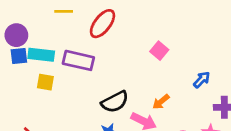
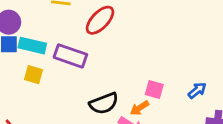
pink square: (159, 51) -> (154, 89), moved, turned -30
orange arrow: (161, 102) -> (139, 108), moved

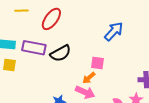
blue arrow: (197, 90) -> (114, 31), moved, size x1.5
black semicircle: (104, 103) -> (61, 53), moved

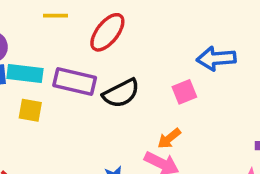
blue arrow: (114, 31) -> (216, 59), turned -140
pink square: (98, 63) -> (184, 92), moved, turned -32

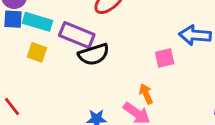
black semicircle: (121, 93) -> (94, 54), moved
orange arrow: (169, 138) -> (146, 94), turned 96

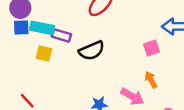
purple rectangle: (77, 35) -> (61, 35), moved, size x0.7
orange arrow: (146, 94) -> (151, 80), moved

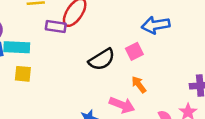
purple rectangle: (61, 35) -> (56, 27), moved
black semicircle: (92, 51) -> (102, 60), moved

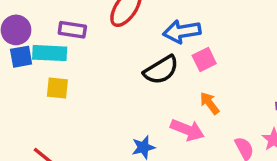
blue arrow: (156, 25) -> (182, 31), moved
purple rectangle: (56, 27) -> (72, 30), moved

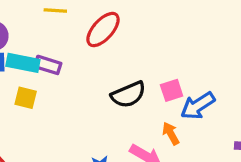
purple rectangle: (72, 30) -> (48, 65), moved
blue arrow: (182, 31) -> (198, 106), moved, turned -32

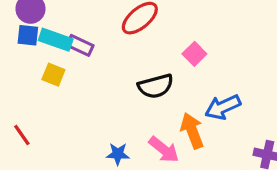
pink square: (172, 90) -> (194, 54), moved, turned -35
orange arrow: (171, 133) -> (192, 131), size x1.5

